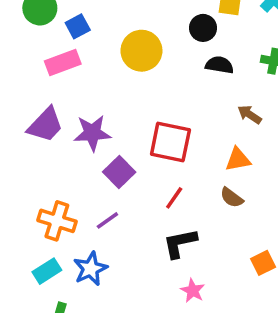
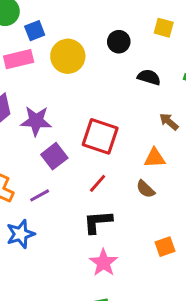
black circle: (203, 28) -> (119, 42), moved
yellow circle: (141, 51) -> (68, 56), moved
pink star: (193, 291) -> (103, 263), size x1.4

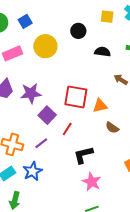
blue square: (35, 31) -> (25, 21), moved
orange triangle: (155, 158) -> (100, 106), moved
red line: (98, 183) -> (67, 129), moved

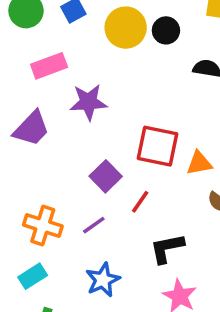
yellow circle: (45, 46) -> (126, 28), moved
purple star: (31, 93) -> (88, 102), moved
blue star: (33, 171) -> (103, 280), moved

